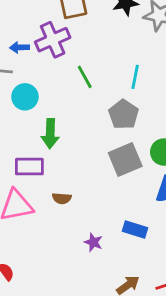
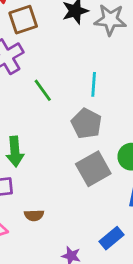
blue rectangle: (135, 230) -> (112, 238), turned -50

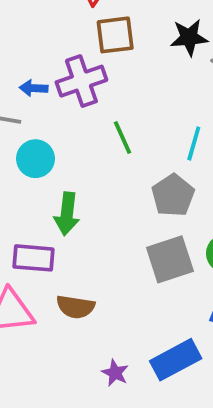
brown semicircle: (34, 215) -> (75, 307), size x1.4
blue rectangle: (112, 238) -> (176, 360), size x1.4

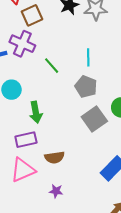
purple cross: (81, 81) -> (22, 44), turned -30
purple star: (115, 373) -> (56, 191), moved

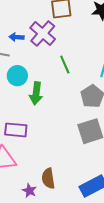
green arrow: (36, 112) -> (36, 93), moved
brown semicircle: (55, 157) -> (48, 178), moved, turned 72

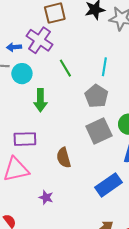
cyan circle: (17, 76) -> (22, 74), moved
brown semicircle: (48, 178) -> (64, 158), moved

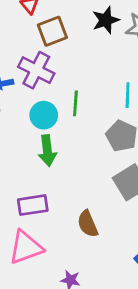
green line: (65, 68) -> (75, 103), turned 42
cyan circle: (22, 74) -> (44, 115), moved

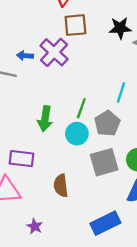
green line: (75, 103) -> (81, 108), moved
cyan circle: (44, 115) -> (77, 134), moved

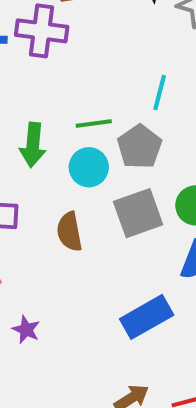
purple cross: (54, 52) -> (42, 31), turned -32
green line: (81, 108) -> (94, 123), turned 66
brown semicircle: (61, 186) -> (69, 232), moved

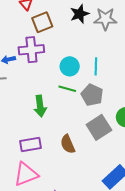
green line: (94, 123) -> (67, 89), turned 36
cyan circle: (89, 167) -> (70, 66), moved

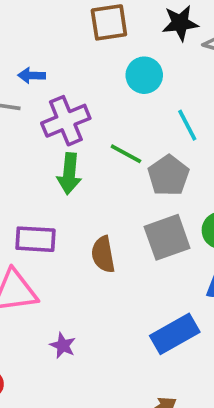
purple cross: (31, 50) -> (66, 121), moved, turned -30
cyan circle: (70, 66) -> (144, 75), moved
cyan line: (96, 66) -> (187, 125), turned -42

